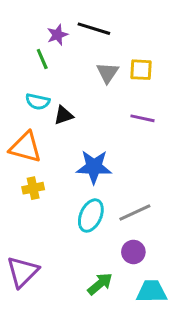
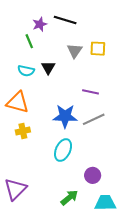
black triangle: (64, 115) -> (48, 68), moved, turned -40
purple line: (142, 118) -> (90, 92), moved
gray line: (135, 212) -> (94, 119), moved

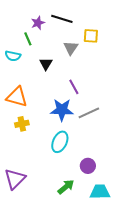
yellow square: (98, 49) -> (91, 36), moved
cyan semicircle: (26, 71) -> (13, 56), moved
purple line: (90, 92) -> (74, 87), moved, turned 49

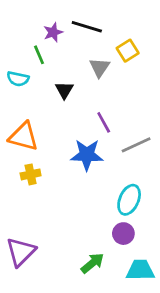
yellow square: (91, 36) -> (128, 51), turned -35
gray line: (89, 113) -> (136, 145), moved
cyan ellipse: (60, 142) -> (129, 200), moved

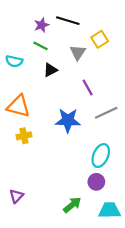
green line: (39, 55) -> (40, 46), moved, turned -40
black triangle: (64, 90) -> (50, 70), turned 32
purple line: (104, 122) -> (88, 88), moved
purple triangle: (21, 252) -> (16, 196), size x0.6

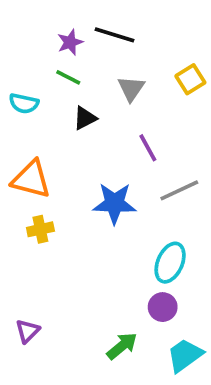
yellow square: (100, 39) -> (190, 79), moved
cyan trapezoid: (110, 210) -> (185, 355), turned -35

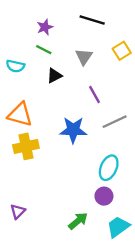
black line: (114, 35) -> (92, 20), moved
yellow cross: (40, 229) -> (26, 146), size x1.5

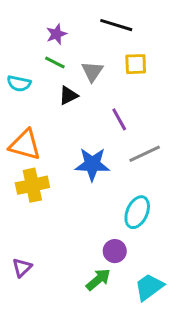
yellow square: (122, 51) -> (136, 64), moved, turned 30
gray triangle: (84, 57) -> (92, 71), moved
purple circle: (104, 196) -> (115, 251), moved

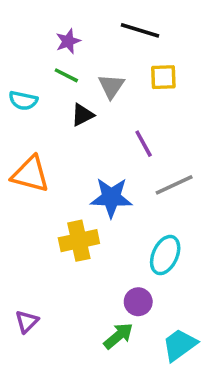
yellow cross: (32, 185) -> (79, 241), moved

